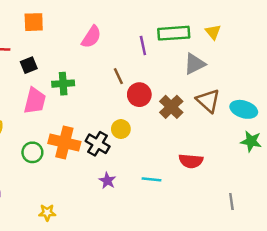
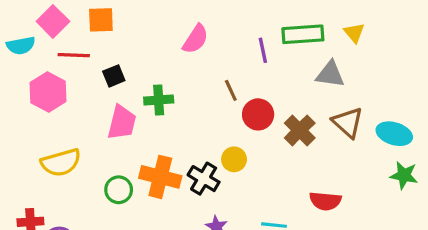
orange square: (34, 22) -> (101, 20), moved
gray triangle: (195, 64) -> (330, 74), turned 35

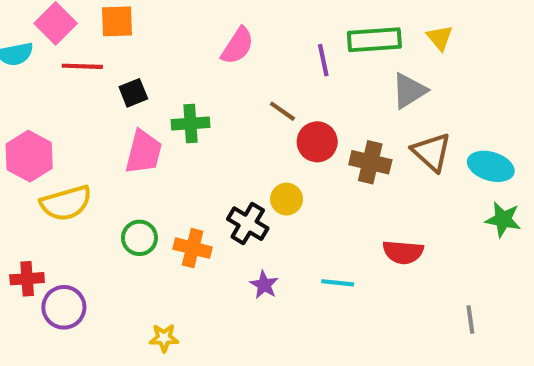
gray triangle: (330, 74) -> (409, 91), turned -40
brown line: (231, 90) -> (282, 111), turned -30
pink hexagon: (48, 92) -> (29, 156), moved
brown cross: (300, 130) -> (370, 162), turned -32
orange cross: (160, 177) -> (193, 248), moved, size x0.7

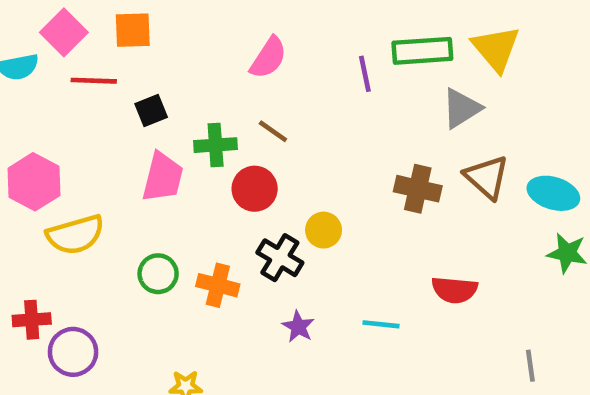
yellow triangle: (440, 38) -> (496, 49), size x1.6
brown line: (282, 111) -> (273, 131), moved
red circle: (317, 142) -> (255, 189), moved

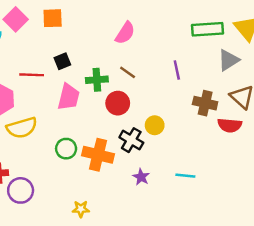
purple line: (365, 74) -> (177, 70), moved
red line: (94, 81) -> (32, 75), moved
orange cross: (218, 285) -> (98, 155), size x1.4
red semicircle: (455, 290) -> (230, 125), moved

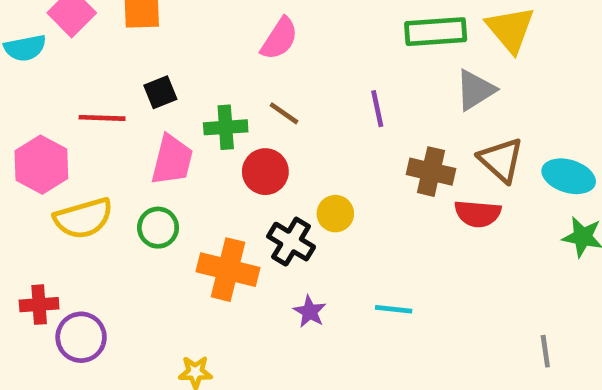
green circle: (66, 149) -> (158, 228), moved

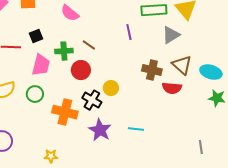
pink semicircle: (279, 39) -> (70, 13), moved, turned 96
purple line: (377, 109) -> (129, 32), moved
purple star: (310, 312) -> (100, 130), size x1.6

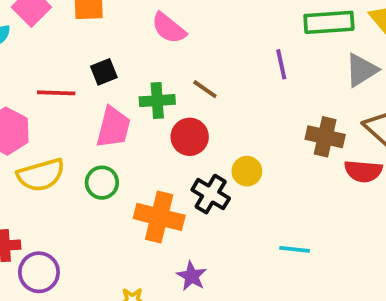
purple star: (100, 130) -> (192, 276), moved, size x0.7

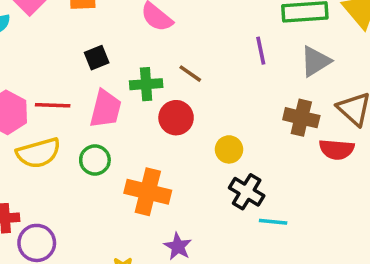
gray triangle: (361, 70) -> (315, 61), moved
red line: (56, 93) -> (53, 105), moved
black cross: (211, 194) -> (247, 192), moved

